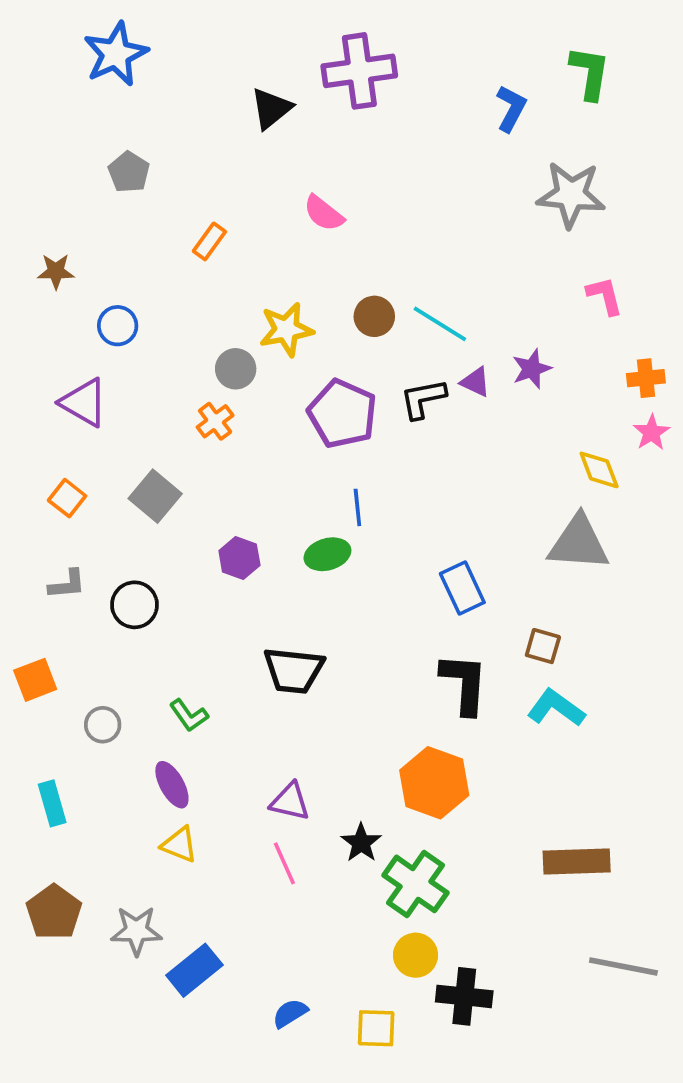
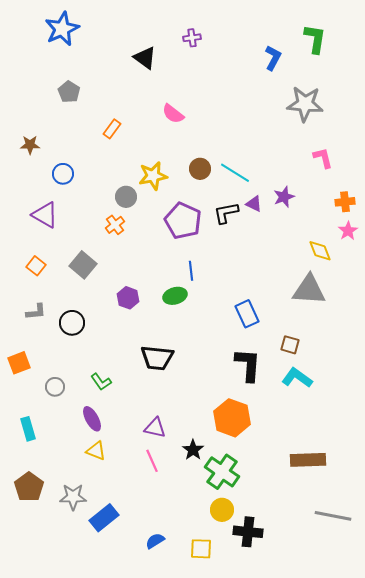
purple cross: (359, 71) -> (192, 38), size x0.5
black triangle: (271, 108) -> (145, 58), turned -45

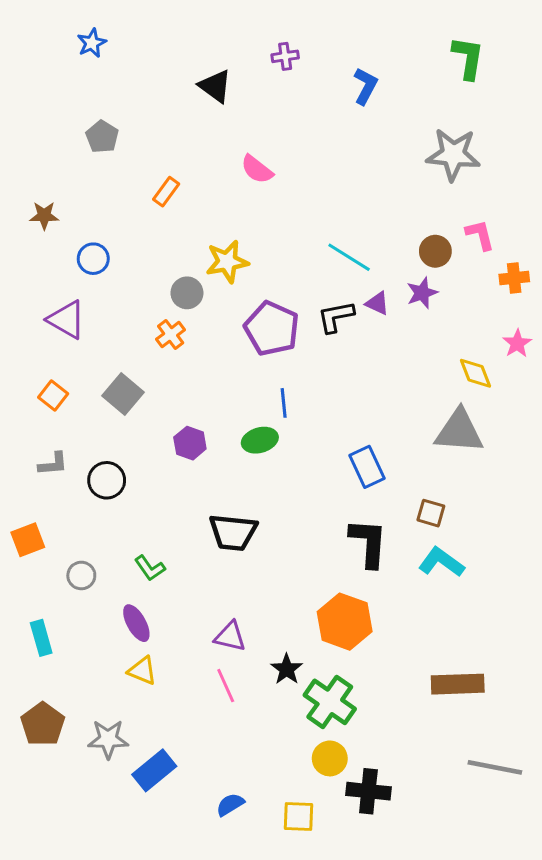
blue star: (62, 29) -> (92, 43), size x0.6
blue L-shape: (273, 58) -> (365, 86), moved
brown circle: (200, 169) -> (435, 251), moved
orange cross: (345, 202) -> (514, 278), moved

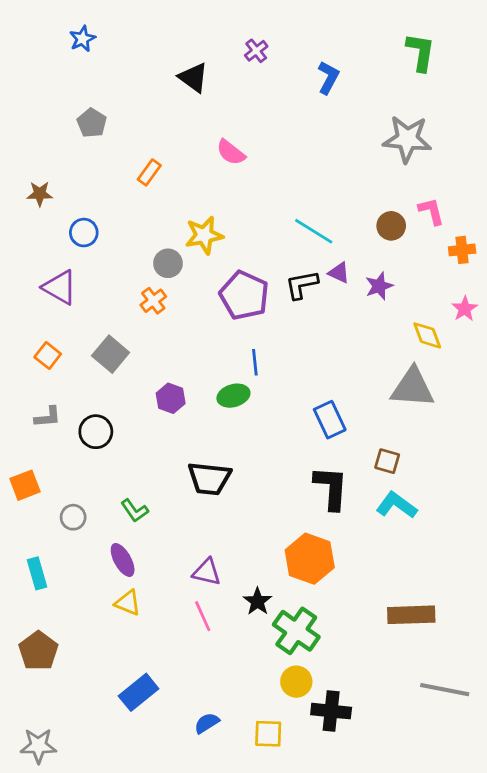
purple cross: (285, 56) -> (256, 51), turned -30
purple star: (422, 293) -> (379, 286), moved
gray star: (108, 739) -> (38, 746), moved

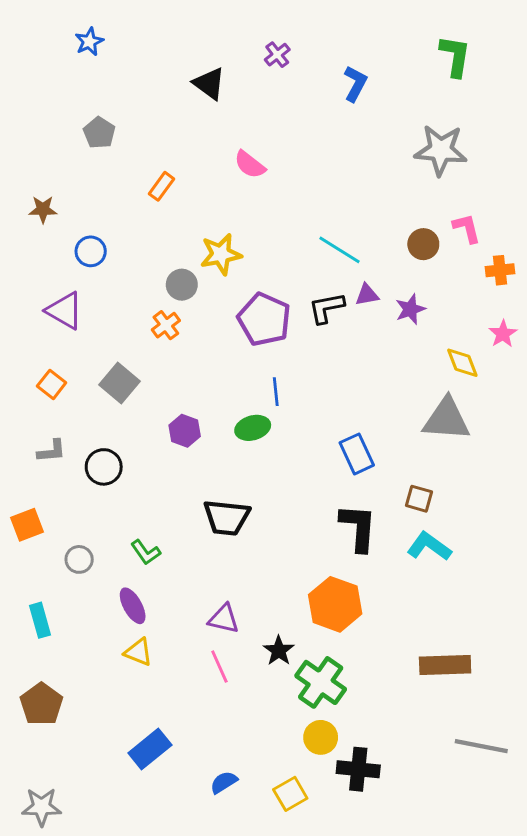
purple triangle: (339, 273) -> (367, 295), turned -35
yellow square: (268, 734) -> (290, 794), turned -32

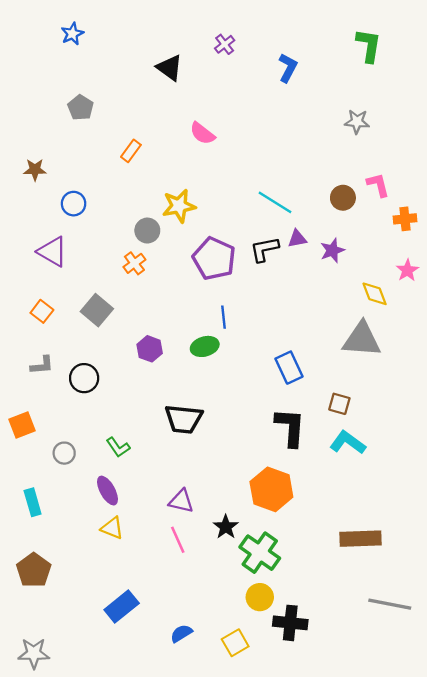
gray star: (441, 150) -> (357, 122), size x0.6

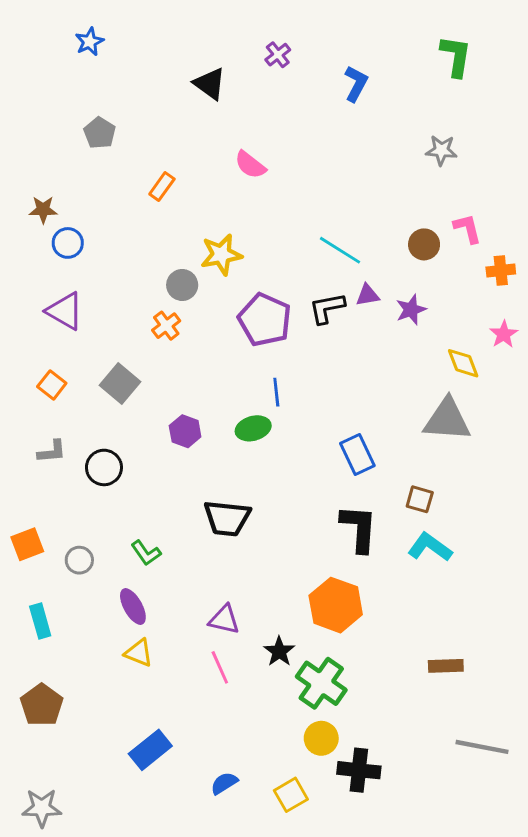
blue circle: (74, 204) -> (68, 243), moved
orange square: (22, 425) -> (27, 544), moved
brown rectangle: (360, 539) -> (446, 666), size x0.7

